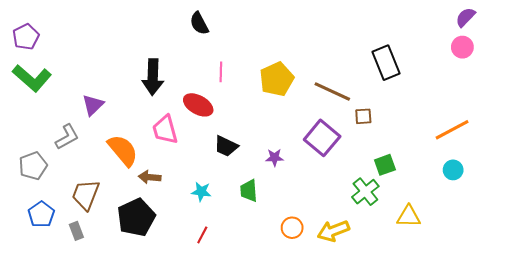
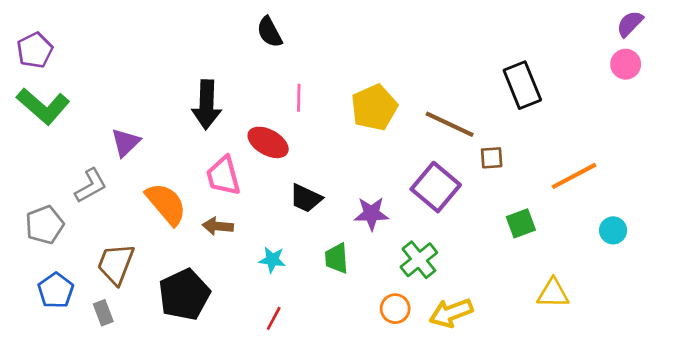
orange line: (452, 130) -> (574, 176), moved
purple star: (275, 158) -> (371, 214), size x1.4
brown arrow: (150, 177) -> (218, 226), moved
green cross: (365, 192) -> (419, 260), moved

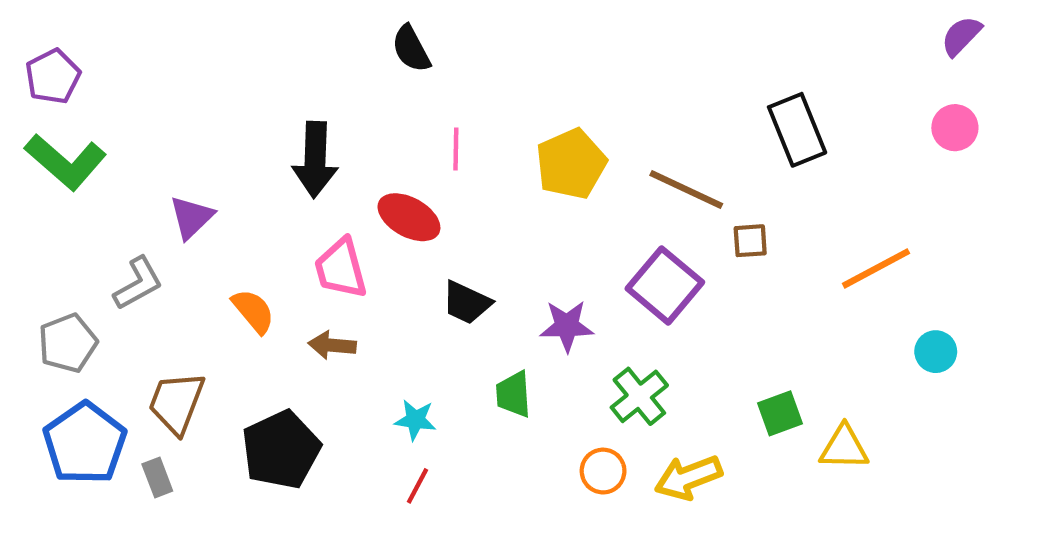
pink circle: (626, 64) -> (955, 128), moved
orange semicircle: (166, 204) -> (253, 311), size x0.7
green square: (521, 223) -> (780, 413), moved
cyan star: (272, 260) -> (415, 420), moved
blue pentagon: (56, 290) -> (85, 443), size x1.5

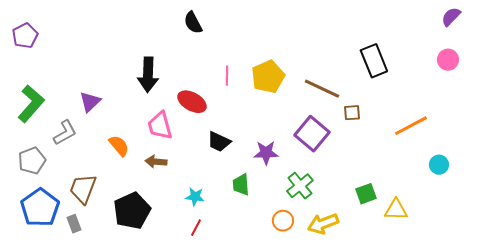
pink line: (456, 149) -> (227, 76), moved
green L-shape: (66, 162) -> (31, 104), moved, turned -90

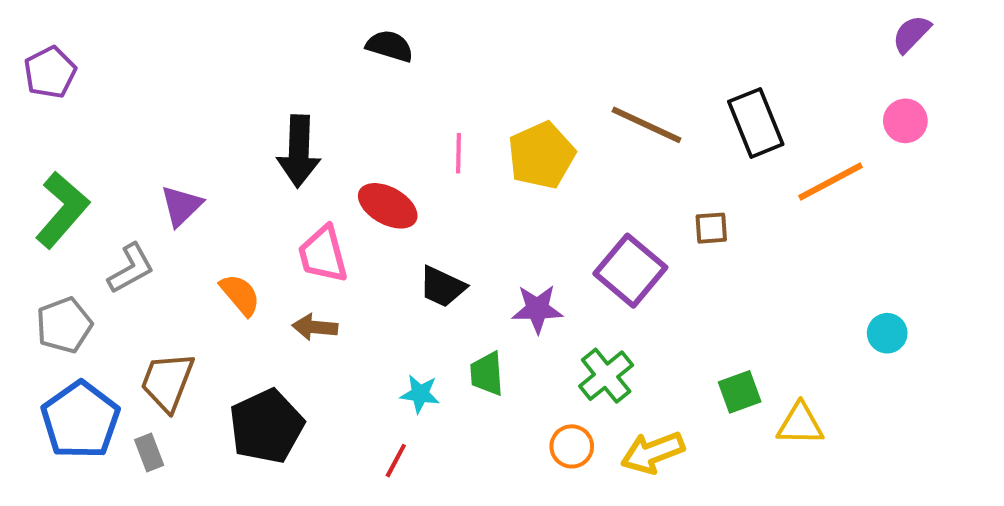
black semicircle: (193, 23) -> (390, 46), turned 135
brown line: (322, 89) -> (647, 125), moved
orange line: (411, 126) -> (831, 182), moved
cyan star: (195, 197) -> (420, 394), moved

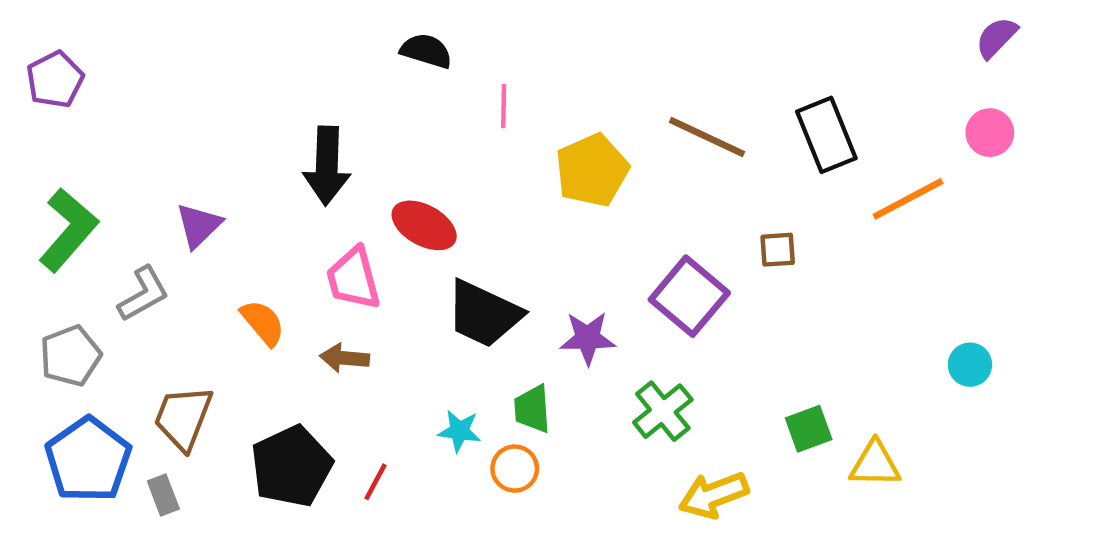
pink line: (458, 153) -> (504, 106), moved
black trapezoid: (442, 287) -> (484, 314), size x1.5
orange circle: (572, 446) -> (515, 469), moved
red line: (396, 461) -> (375, 482), moved

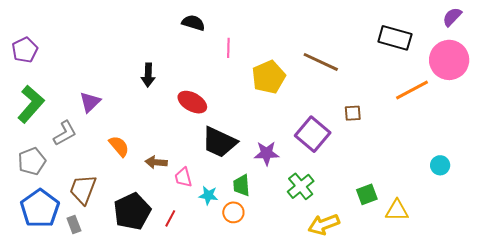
purple pentagon: (55, 80) -> (25, 50), moved
pink circle: (990, 133) -> (449, 60), size x1.8
black rectangle: (826, 135) -> (395, 38), moved, turned -52
black arrow: (327, 166) -> (148, 75), size x0.7
pink trapezoid: (353, 278) -> (183, 177), moved, size x0.7

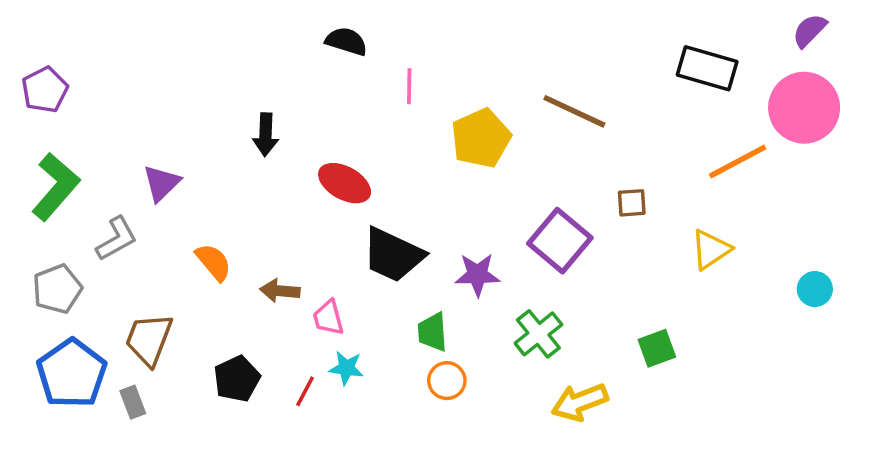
cyan circle: (440, 165) -> (815, 289), moved
cyan star: (208, 195) -> (346, 368), moved
yellow triangle: (397, 210) -> (711, 250), moved, turned -35
black pentagon: (132, 211) -> (237, 379), size x0.7
orange circle: (233, 212) -> (447, 381), moved

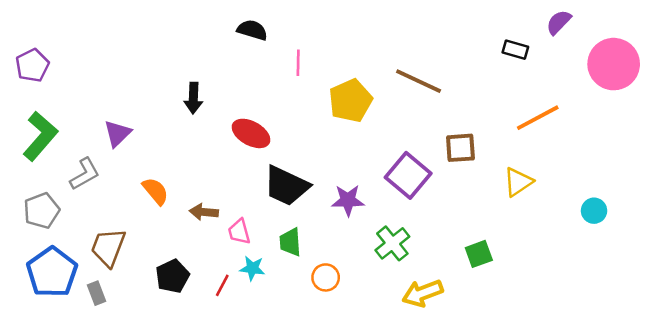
purple semicircle: (809, 31) -> (559, 22), moved
black rectangle: (707, 68) -> (515, 50), size x0.6
pink circle: (804, 108) -> (614, 64), moved
brown square: (632, 203) -> (460, 148), size x1.4
green trapezoid: (433, 332) -> (290, 242), moved

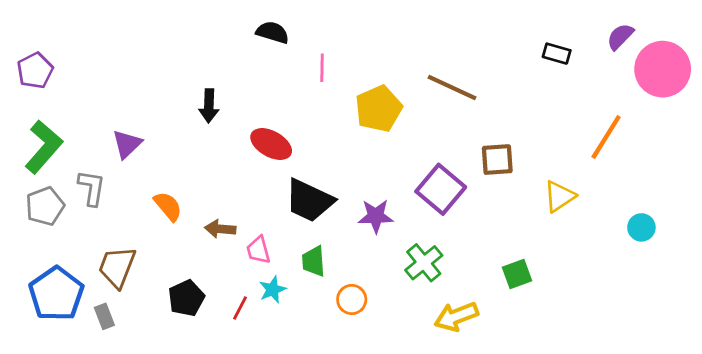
purple semicircle: (559, 22) -> (620, 37), moved
orange line: (538, 118) -> (606, 137), moved, turned -30
gray L-shape: (85, 174) -> (92, 188), turned -52
gray pentagon: (42, 211) -> (45, 206), moved
cyan star: (252, 268) -> (273, 290), turned -30

